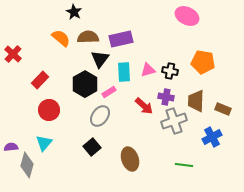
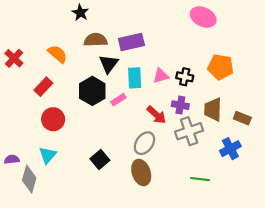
orange semicircle: (61, 38) -> (57, 54), moved
gray ellipse: (100, 116) -> (144, 143), moved

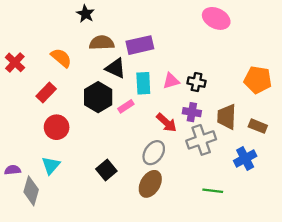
black triangle: (109, 64) -> (116, 68), turned -42
orange pentagon: (221, 67) -> (258, 80), moved
brown ellipse: (141, 172) -> (150, 184), turned 50

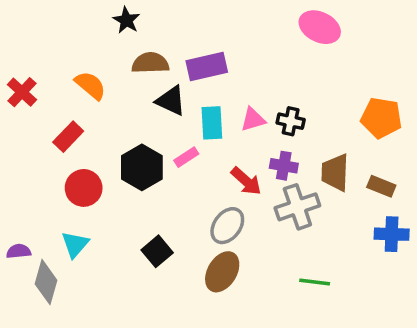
black hexagon: (98, 97) -> (142, 167), moved
blue cross: (245, 158) -> (392, 234), moved, turned 30

